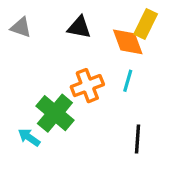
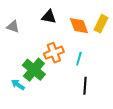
yellow rectangle: (146, 24) -> (101, 24), moved
gray triangle: (21, 27) -> (13, 27), moved
cyan line: (128, 81) -> (79, 59), moved

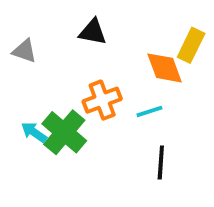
orange diamond: (79, 26) -> (165, 68), moved
cyan line: (79, 59) -> (149, 111), turned 56
cyan arrow: (18, 85) -> (34, 132), moved

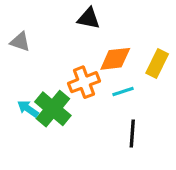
black triangle: (93, 32) -> (89, 18), moved
yellow rectangle: (191, 45) -> (157, 64), moved
orange diamond: (165, 68) -> (115, 59), moved, turned -76

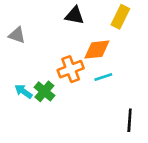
yellow rectangle: (157, 64) -> (120, 17), moved
green cross: (53, 109) -> (44, 91), size x0.7
black line: (132, 134) -> (130, 120), moved

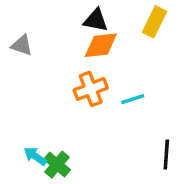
orange diamond: (97, 50) -> (101, 45), moved
cyan arrow: (24, 91) -> (35, 156), moved
green cross: (44, 91) -> (57, 165), moved

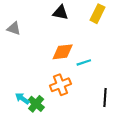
orange diamond: (101, 45) -> (63, 52), moved
orange cross: (91, 89) -> (60, 85), moved

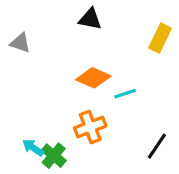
yellow rectangle: (98, 14) -> (160, 38), moved
orange diamond: (63, 52) -> (93, 78), turned 30
black line: (105, 97) -> (157, 146), turned 30

